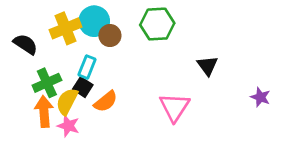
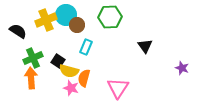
cyan rectangle: (87, 67) -> (86, 47), moved
yellow semicircle: (67, 101) -> (69, 71), moved, turned -102
orange semicircle: (106, 101) -> (84, 78), moved, turned 144
pink triangle: (174, 107) -> (118, 88), moved
pink star: (68, 126) -> (71, 88), moved

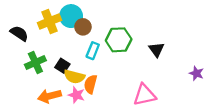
green hexagon: (110, 17) -> (119, 40), moved
orange arrow: (31, 78) -> (49, 96), moved, turned -100
pink triangle: (118, 88) -> (145, 95), moved, turned 45

